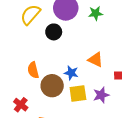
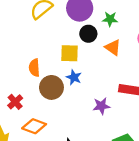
black circle: (54, 32) -> (88, 34), moved
orange triangle: (96, 60) -> (113, 47), moved
yellow square: (78, 93) -> (70, 53), moved

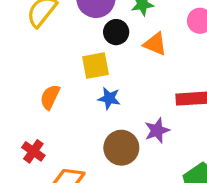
orange semicircle: (34, 68) -> (50, 97), turned 42
brown circle: (51, 87) -> (121, 148), moved

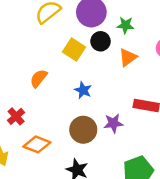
orange triangle: (155, 44) -> (128, 57), turned 48
yellow square: (95, 66) -> (74, 50), moved, turned 30

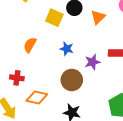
red cross: (16, 116) -> (17, 78), turned -32
purple star: (113, 123) -> (92, 62), moved

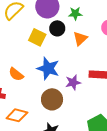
orange semicircle: (30, 45) -> (16, 74), moved, turned -84
blue star: (67, 49) -> (48, 68), size x1.6

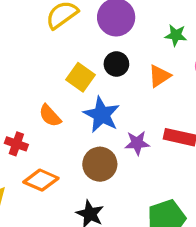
green star: (75, 14) -> (176, 35), moved
black circle: (57, 28) -> (116, 64), moved
yellow square: (37, 37) -> (80, 77), moved

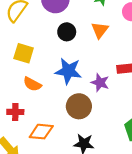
yellow square: (80, 77) -> (24, 53), moved
purple star: (137, 143) -> (100, 83), turned -30

